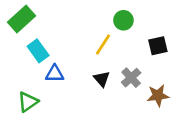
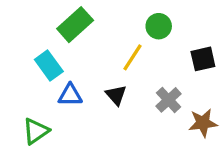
green rectangle: (22, 19) -> (75, 25), moved
black triangle: (102, 79) -> (116, 95), moved

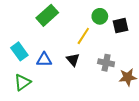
black square: (203, 59) -> (120, 26), moved
cyan rectangle: (49, 66) -> (19, 51), moved
gray cross: (169, 100) -> (106, 63), turned -35

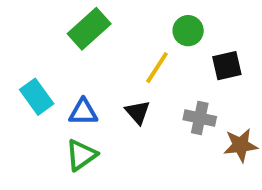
black square: (120, 26) -> (227, 66), moved
green triangle: (22, 82) -> (81, 155), moved

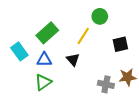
green rectangle: (89, 29) -> (47, 33), moved
black square: (227, 66) -> (120, 44), moved
gray cross: (200, 118) -> (106, 84), moved

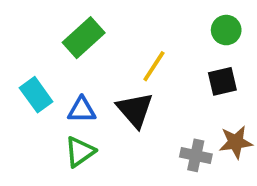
green circle: (100, 16) -> (226, 30), moved
green rectangle: (47, 33) -> (84, 38), moved
black triangle: (73, 60) -> (135, 110), size x1.5

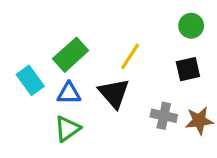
green rectangle: (84, 38) -> (71, 55), moved
gray cross: (196, 155) -> (164, 116), moved

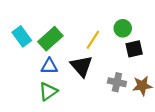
green circle: (191, 26) -> (123, 28), moved
cyan rectangle: (30, 80) -> (22, 36), moved

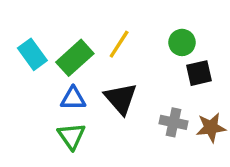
yellow line: (93, 40) -> (119, 44), moved
green triangle: (48, 91) -> (71, 136), turned -30

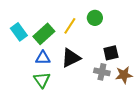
green circle: (182, 42) -> (95, 18), moved
black square: (199, 73) -> (111, 53), moved
black triangle: (121, 99) -> (71, 58), turned 45

